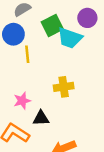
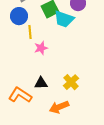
yellow cross: (64, 87) -> (71, 82), moved, turned -35
pink star: (22, 101) -> (41, 48), moved

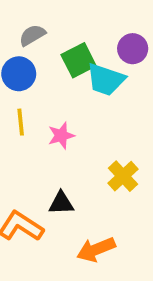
yellow line: (30, 32) -> (21, 122), moved
yellow cross: (71, 82) -> (123, 176), moved

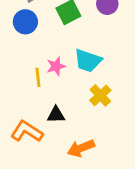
cyan trapezoid: (106, 80) -> (88, 61), moved
yellow line: (21, 122) -> (38, 77), moved

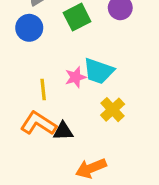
pink star: (56, 66) -> (76, 77), moved
orange L-shape: (27, 131) -> (38, 123), moved

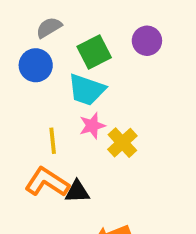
cyan trapezoid: (99, 71) -> (87, 90), moved
yellow cross: (113, 110) -> (122, 143), moved

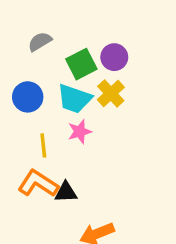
purple circle: (147, 41) -> (114, 57), moved
blue circle: (36, 65) -> (28, 97), moved
yellow cross: (122, 143) -> (111, 93), moved

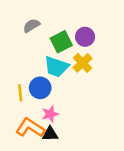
blue circle: (28, 97) -> (40, 88), moved
pink star: (80, 132) -> (50, 114), moved
yellow line: (43, 145) -> (20, 93), moved

